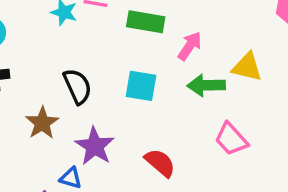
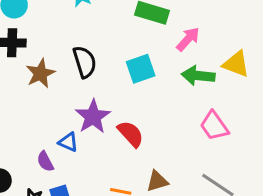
cyan square: (141, 86) -> (141, 69), turned -36
brown star: (42, 123) -> (40, 73), moved
red semicircle: (160, 163) -> (131, 134), moved

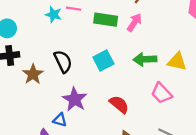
pink arrow: (188, 39) -> (134, 22), moved
yellow triangle: (236, 64) -> (177, 62), moved
red semicircle: (131, 134) -> (119, 104), moved

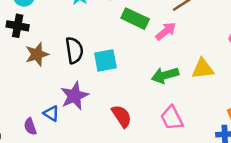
green arrow: (145, 59) -> (165, 75), turned -30
cyan square: (103, 60) -> (105, 60), moved
yellow triangle: (177, 62) -> (203, 69), moved, turned -36

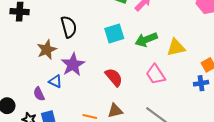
brown star: (37, 54) -> (47, 50), moved
cyan square: (105, 60) -> (114, 34), moved
yellow triangle: (203, 69) -> (176, 47), moved

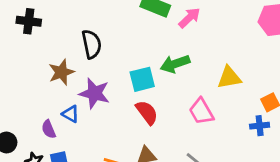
cyan square: (114, 34) -> (142, 79), moved
green arrow: (146, 40) -> (175, 64), moved
purple star: (73, 65) -> (95, 93), turned -30

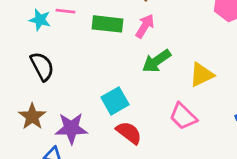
black semicircle: (92, 44) -> (42, 66), moved
green arrow: (175, 64) -> (157, 61), moved

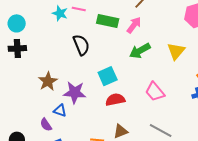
black semicircle: (42, 66) -> (81, 45), moved
yellow triangle: (202, 75) -> (176, 51), moved, turned -30
red semicircle: (129, 133) -> (115, 100), turned -54

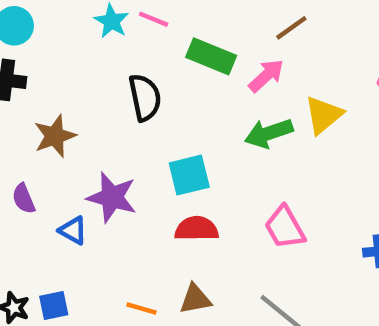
yellow triangle: (176, 51) -> (324, 115), moved
brown star: (48, 81) -> (55, 136), moved
purple semicircle: (46, 125) -> (24, 199), moved

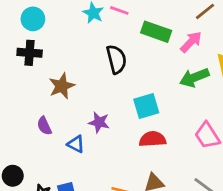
purple star: (112, 197) -> (99, 122), size x0.7

